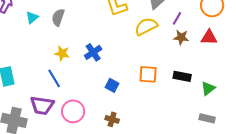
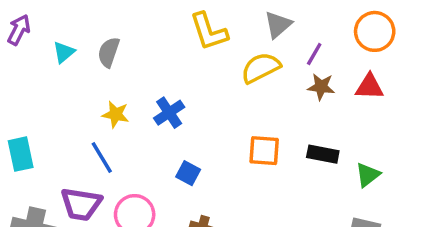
blue square: (112, 85) -> (188, 173), moved

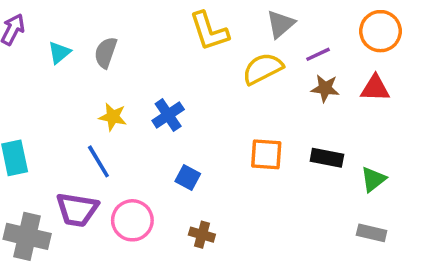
purple line: (314, 54) -> (318, 54), turned 35

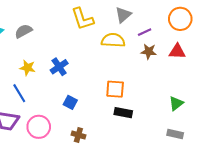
gray semicircle: (106, 53) -> (23, 31), turned 42
yellow semicircle: (263, 69) -> (113, 40), turned 30
black rectangle: (327, 158) -> (123, 113), moved

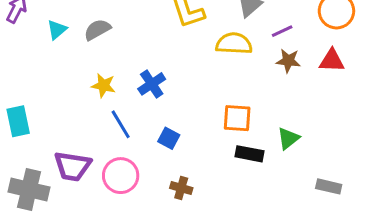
blue line: (19, 93) -> (121, 124), moved
green triangle: (176, 103) -> (288, 138), moved

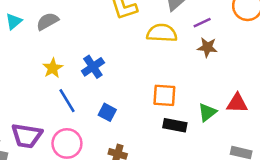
red triangle: (332, 61) -> (237, 103), moved
yellow star: (104, 85) -> (53, 68), turned 30

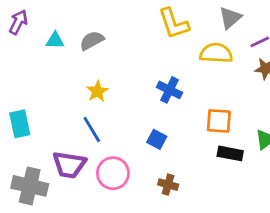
cyan triangle: (14, 21) -> (55, 40), turned 42
blue cross: (93, 67) -> (169, 90), moved, turned -30
blue line: (67, 101) -> (92, 129), moved

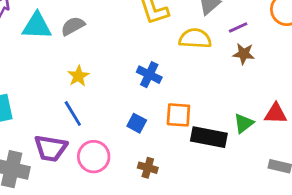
cyan triangle: (55, 40) -> (37, 26), size x1.6
orange square: (219, 121) -> (178, 115), moved
black rectangle: (230, 153) -> (209, 137), size x1.4

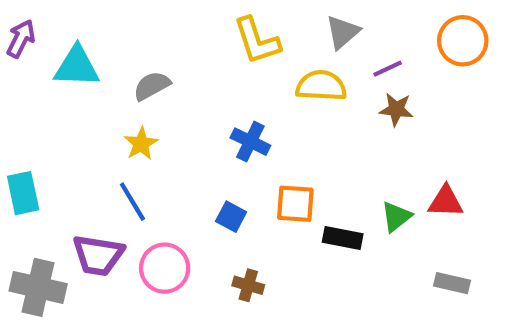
gray semicircle: (73, 26) -> (152, 86), moved
black rectangle: (209, 137) -> (343, 238), size x0.7

